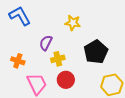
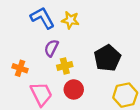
blue L-shape: (20, 16) -> (42, 18), moved
yellow star: (73, 23) -> (70, 20), moved

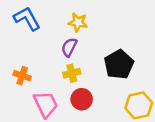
blue L-shape: (42, 18) -> (27, 19), moved
purple semicircle: (51, 48) -> (69, 47), moved

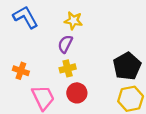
black pentagon: (119, 64) -> (127, 66), moved

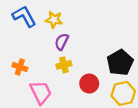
yellow star: (73, 21) -> (54, 20), moved
red circle: (77, 93) -> (89, 84), moved

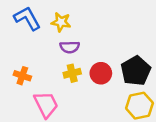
purple semicircle: (62, 42) -> (70, 47), turned -119
red circle: (89, 84) -> (101, 73), moved

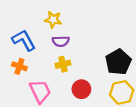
blue L-shape: (27, 18) -> (24, 40), moved
red circle: (101, 73) -> (81, 89), moved

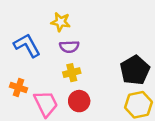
orange cross: (19, 66) -> (19, 87), moved
red circle: (81, 89) -> (79, 101), moved

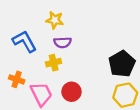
yellow cross: (72, 73) -> (54, 63), moved

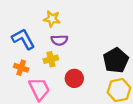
orange cross: (17, 79) -> (21, 68), moved
red circle: (71, 92) -> (74, 78), moved

